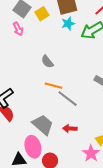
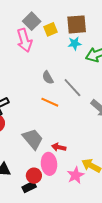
pink arrow: (18, 29) -> (24, 40), size x1.6
gray line: (68, 99) -> (72, 88), moved
pink ellipse: (33, 147) -> (49, 164), moved

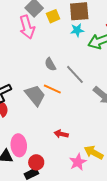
gray trapezoid: (33, 139) -> (35, 95), moved
pink ellipse: (49, 164) -> (19, 145), moved

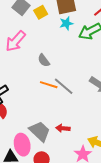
pink arrow: (27, 27) -> (15, 41), moved, turned 65
gray line: (75, 74) -> (64, 86), moved
gray trapezoid: (35, 95) -> (40, 131), moved

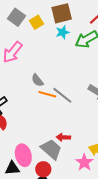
gray semicircle: (44, 60) -> (37, 80), moved
gray trapezoid: (40, 131) -> (51, 149), moved

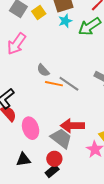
red arrow: (63, 137) -> (72, 126), size x1.6
pink ellipse: (23, 155) -> (31, 128), moved

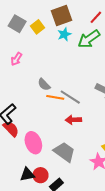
pink arrow: (16, 44) -> (16, 59), size x0.6
red arrow: (72, 126) -> (73, 120), moved, size x0.7
red circle: (54, 159) -> (40, 175), moved

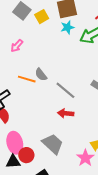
orange line: (55, 97) -> (27, 79), moved
pink ellipse: (33, 143) -> (15, 143), moved
red circle: (40, 175) -> (26, 155), moved

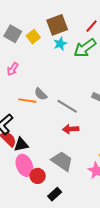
black triangle: (13, 162) -> (21, 145), moved

